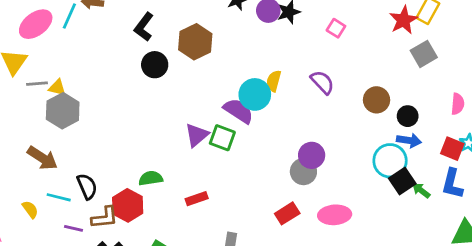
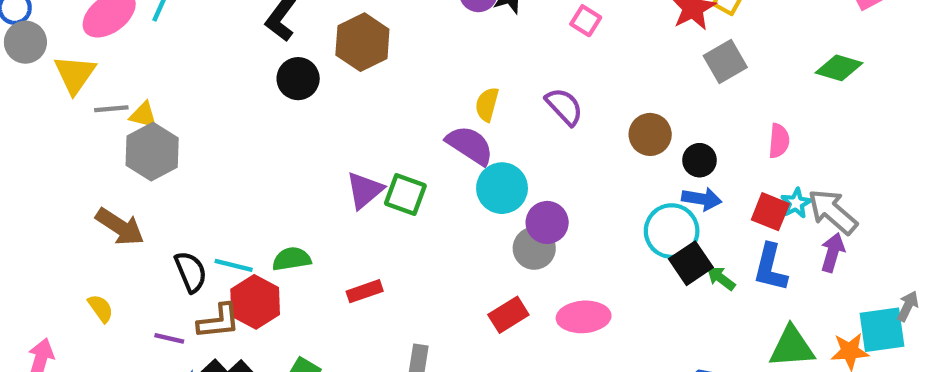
cyan circle: (255, 94) -> (502, 188), moved
purple semicircle: (239, 111) -> (470, 145), moved
cyan line: (59, 197) -> (234, 265), moved

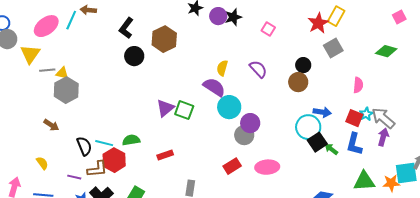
black circle: (700, 160) -> (303, 65), moved
brown arrow: (120, 227) -> (51, 125), size x0.7

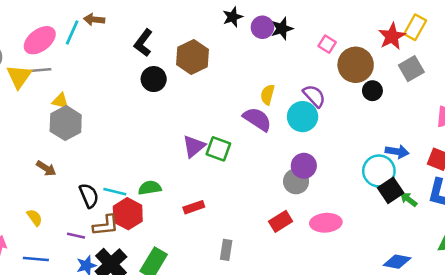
gray line: (47, 70) -> (41, 70), moved
brown circle: (298, 82) -> (356, 65), moved, size x1.4
cyan circle: (229, 107) -> (303, 117), moved

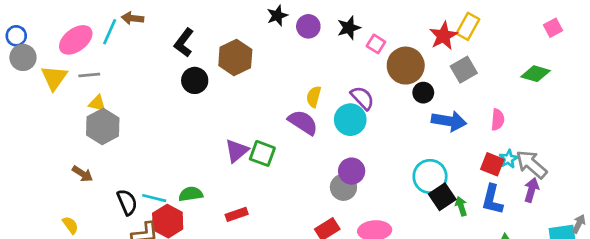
black star: (282, 29) -> (349, 28), moved
gray line: (41, 70) -> (89, 75), moved
blue arrow: (397, 152) -> (449, 121), moved, size x1.4
green arrow: (409, 199) -> (461, 206), turned 36

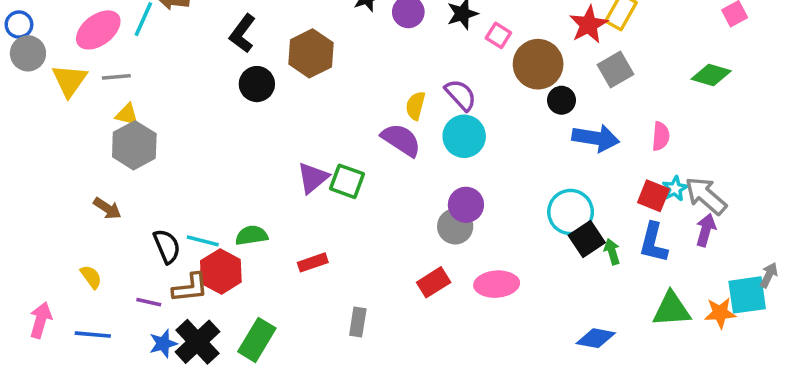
purple semicircle: (362, 98) -> (461, 95), moved

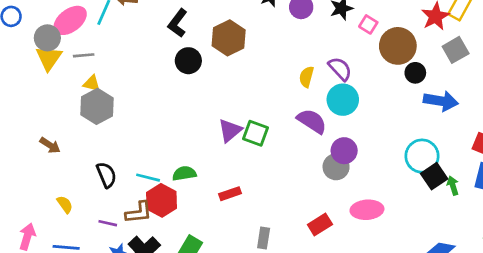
gray circle: (28, 53) -> (47, 38), moved
purple semicircle: (401, 140) -> (312, 121), moved
brown arrow: (107, 208) -> (50, 145), moved
black semicircle: (167, 246) -> (106, 175), moved
red rectangle: (434, 282) -> (320, 225), moved

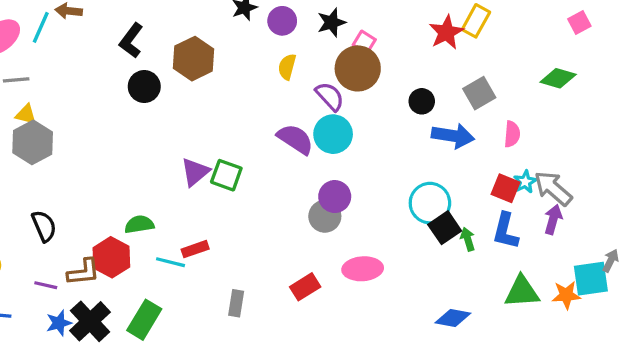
brown circle: (398, 46) -> (358, 68), moved
gray square: (456, 50) -> (479, 93), moved
yellow semicircle: (307, 77) -> (287, 67), moved
purple semicircle: (312, 121) -> (295, 139), moved
cyan line: (148, 178) -> (171, 262), moved

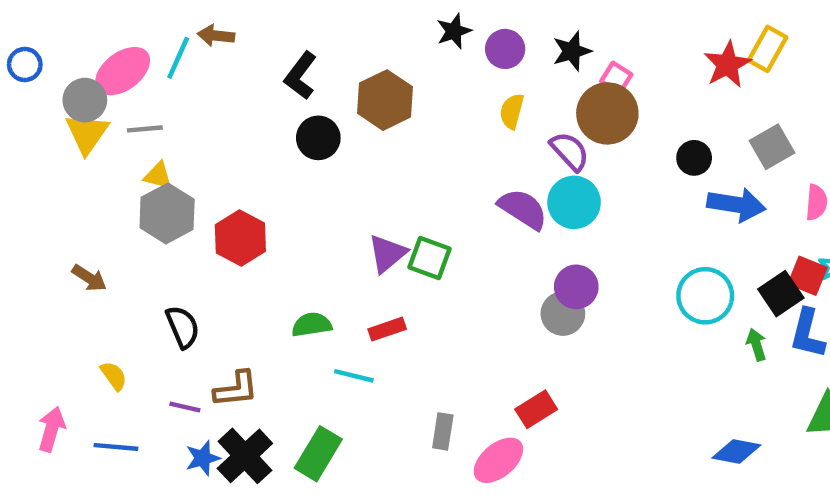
black square: (445, 228) -> (781, 294), moved
red rectangle: (195, 249) -> (387, 329), moved
red hexagon: (111, 257) -> (240, 238), moved
pink ellipse: (363, 269) -> (498, 460), moved, turned -36

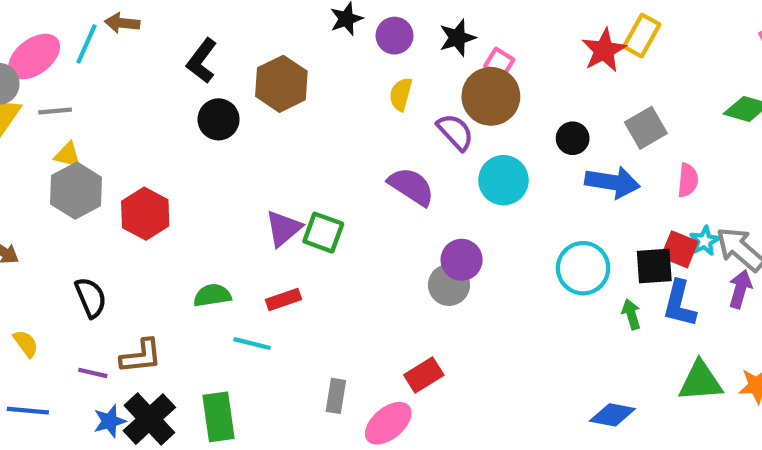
cyan circle: (574, 202) -> (503, 180), moved
black square: (781, 294) -> (654, 266), turned 30
green rectangle: (318, 454) -> (219, 417), turned -39

